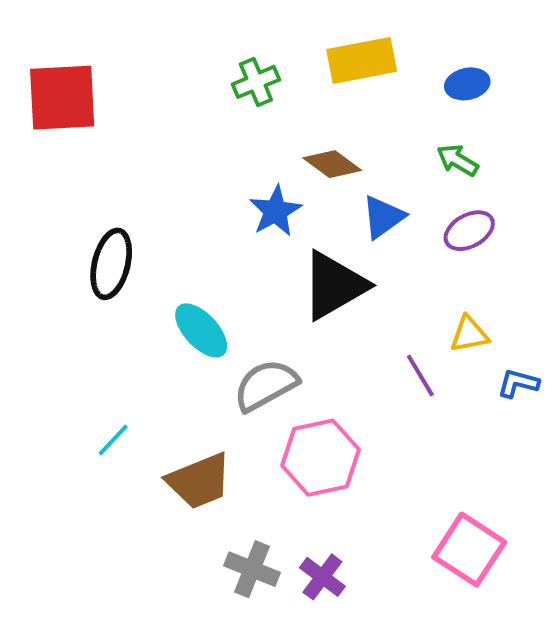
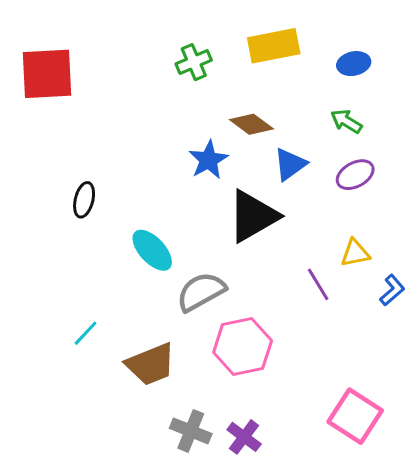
black ellipse: (111, 264) -> (84, 200), size x0.7
blue L-shape: (518, 383) -> (392, 290), turned 124

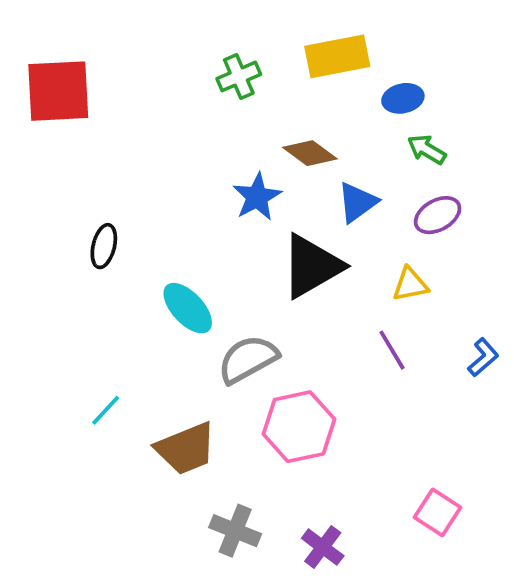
blue ellipse: (354, 64) -> (403, 98), moved
yellow triangle: (355, 253) -> (410, 284), moved
pink square: (355, 416) -> (438, 512), size x0.7
purple cross: (244, 437) -> (323, 547), moved

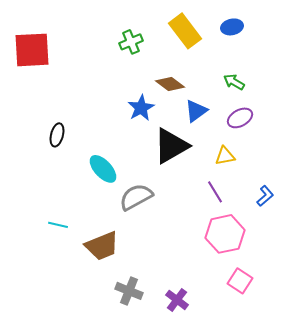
yellow rectangle: (337, 56) -> (185, 31), turned 64
blue ellipse: (403, 98) -> (232, 27), moved
cyan line: (106, 410) -> (58, 225), turned 60
pink hexagon: (299, 427) -> (225, 234), moved

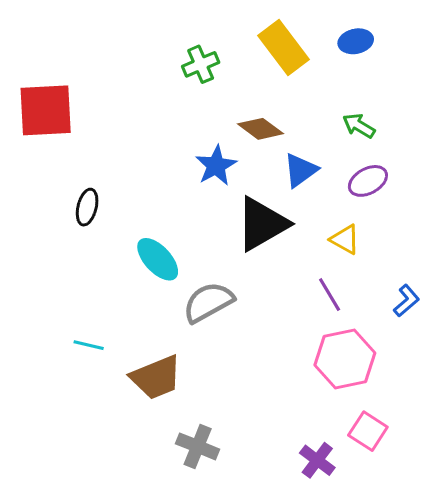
red square: (32, 50) -> (46, 110), moved
yellow triangle: (225, 156) -> (345, 239), turned 40
purple cross: (177, 300) -> (317, 460), moved

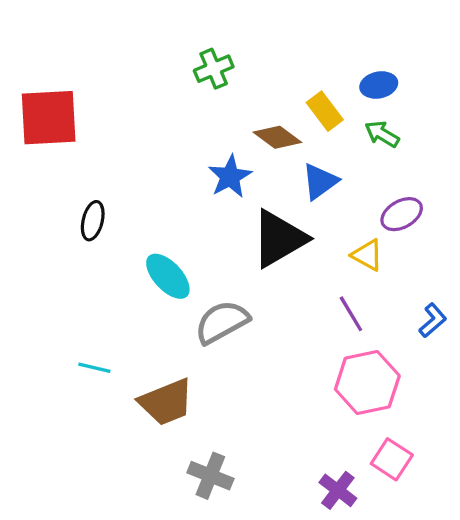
blue ellipse: (356, 41) -> (379, 85), moved
yellow rectangle: (284, 47) -> (325, 111), moved, size x0.7
purple ellipse: (368, 181) -> (402, 214), moved

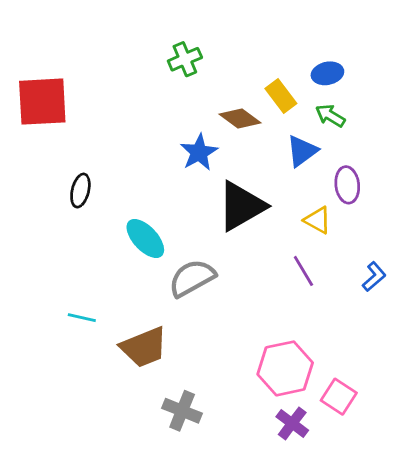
blue triangle: (320, 181) -> (302, 151), moved
purple ellipse: (402, 214) -> (347, 185), turned -68
pink hexagon: (367, 382) -> (285, 368), moved

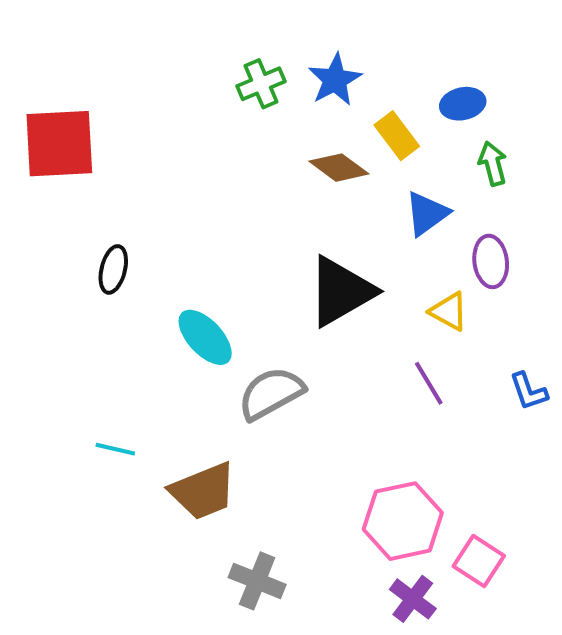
green arrow: (330, 116) -> (493, 164), moved, turned 44
blue star: (199, 152) -> (335, 80), moved
blue L-shape: (374, 277) -> (529, 391), turned 112

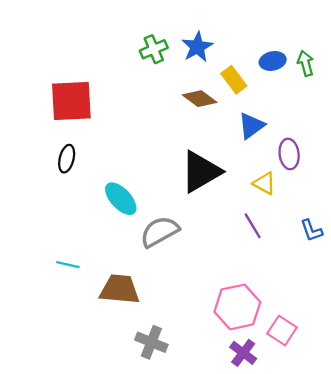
red square: (59, 144) -> (71, 101), moved
green arrow: (493, 164) -> (306, 63), moved
brown trapezoid: (203, 491) -> (120, 289), turned -153

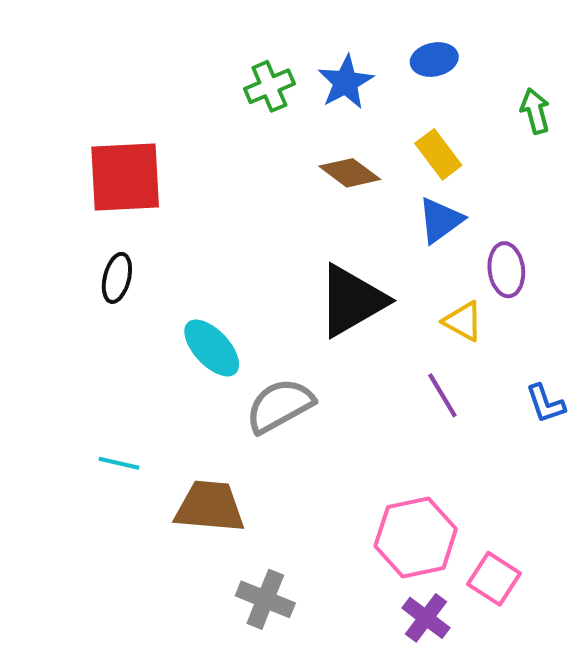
blue ellipse: (273, 61) -> (434, 60), moved
yellow rectangle: (234, 80) -> (438, 154), moved

